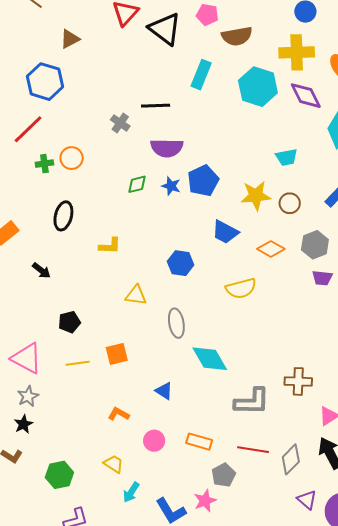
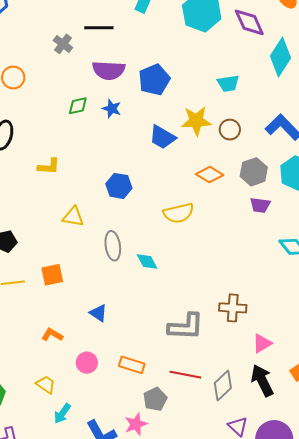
blue pentagon: (203, 181) -> (154, 80), moved
blue trapezoid: (225, 232) -> (162, 137), moved
cyan diamond: (210, 359) -> (147, 262), moved, size x0.6

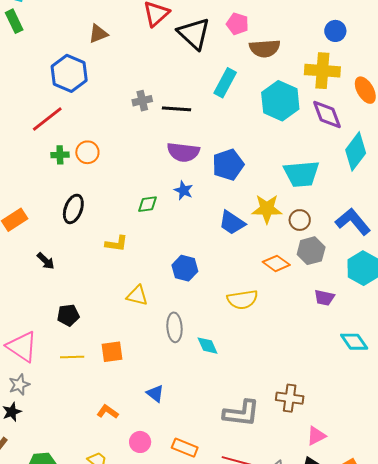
gray cross: (63, 44) -> (142, 101), moved, turned 36
cyan trapezoid: (228, 83) -> (301, 174), size x1.6
green diamond: (78, 106) -> (148, 204), moved
gray hexagon: (254, 172) -> (311, 251), moved

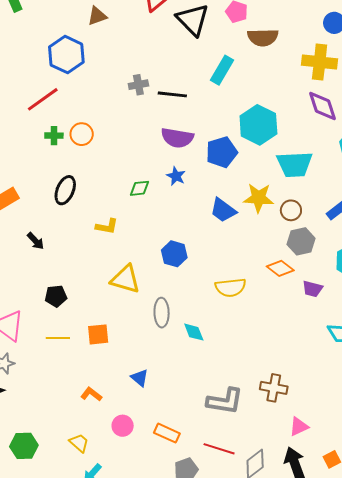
cyan hexagon: (280, 101) -> (258, 125), moved
orange diamond: (276, 263) -> (280, 268), moved
yellow triangle: (137, 295) -> (125, 279), size x1.4

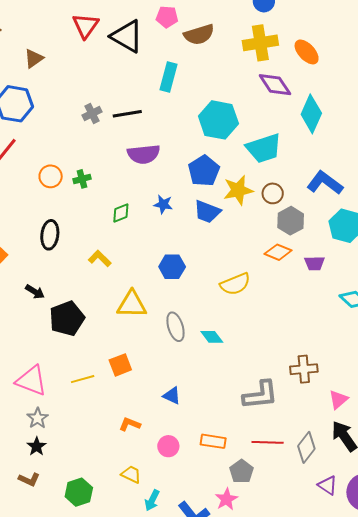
green cross: (54, 136) -> (82, 179), moved
blue pentagon: (222, 152) -> (204, 171), moved
blue star: (176, 176) -> (163, 204), moved
yellow L-shape: (107, 226) -> (100, 259), turned -130
black pentagon: (56, 296) -> (67, 318), moved, size x1.6

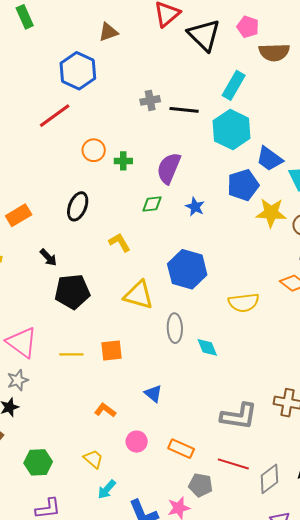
cyan hexagon: (218, 120) -> (232, 130), moved
purple semicircle: (144, 154) -> (169, 168), moved, turned 104
blue trapezoid: (207, 212) -> (269, 159), moved
blue hexagon: (172, 267) -> (187, 269), size x1.5
gray pentagon: (242, 471) -> (201, 485), turned 30

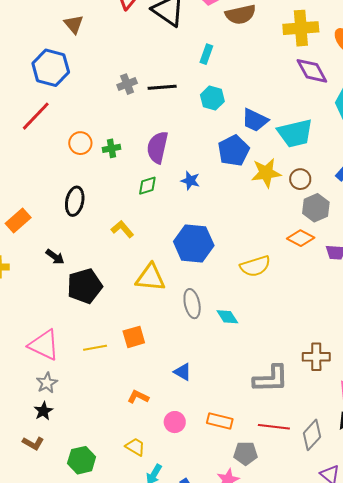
brown triangle: (108, 32) -> (74, 24), turned -40
cyan rectangle: (234, 85) -> (206, 54), size x0.7
cyan hexagon: (232, 130) -> (212, 98), size x0.6

